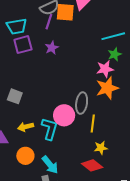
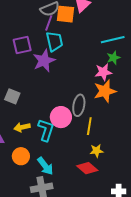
cyan trapezoid: (17, 26) -> (54, 41), moved, turned -95
purple star: (52, 48) -> (44, 61), moved, size x1.6

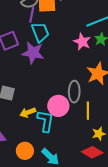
purple star: (44, 61) -> (33, 53), turned -30
pink star: (103, 72) -> (82, 42), moved, turned -30
yellow arrow: (22, 127) -> (28, 112), moved

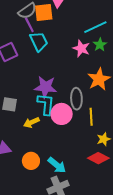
purple line: (32, 15) -> (29, 25), turned -35
purple star: (33, 53) -> (45, 87), moved
cyan L-shape: (46, 121) -> (46, 104), moved

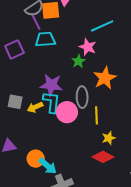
cyan trapezoid: (39, 41) -> (45, 39), turned -70
green star: (100, 45) -> (78, 61), moved
yellow arrow: (31, 122) -> (35, 107), moved
cyan arrow: (57, 165) -> (48, 166), moved

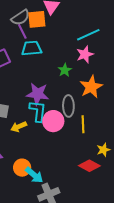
pink star: (88, 47) -> (85, 54), moved, turned 30
yellow arrow: (35, 107) -> (19, 127), moved
yellow star: (109, 138) -> (103, 150), moved

